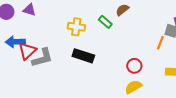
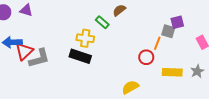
yellow cross: (76, 27) -> (85, 38), moved
red circle: (134, 66) -> (146, 57), moved

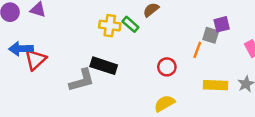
yellow cross: (85, 38) -> (110, 26), moved
red circle: (146, 57) -> (167, 67), moved
gray L-shape: (39, 58) -> (82, 80), moved

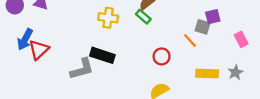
green rectangle: (130, 24) -> (143, 17), moved
blue arrow: (21, 49) -> (25, 39), turned -60
orange line: (197, 50) -> (190, 41), turned -63

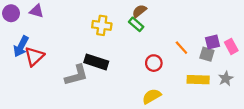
purple square: (213, 17) -> (212, 42), moved
gray square: (202, 27) -> (207, 54), moved

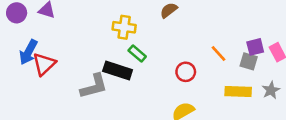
green rectangle: (136, 24) -> (137, 53), moved

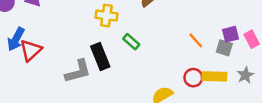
green rectangle: (137, 53) -> (131, 42), moved
black rectangle: (118, 71) -> (100, 57), turned 50
red circle: (186, 72) -> (193, 78), moved

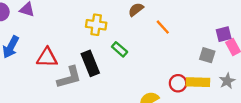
purple square: (231, 34) -> (224, 34), moved
orange line: (196, 40) -> (163, 27), moved
red triangle: (31, 50) -> (47, 58), moved, turned 45

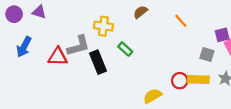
orange line: (163, 27) -> (181, 21), moved
gray L-shape: (69, 77) -> (78, 46), moved

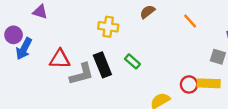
purple circle: (14, 14) -> (14, 35), moved
gray L-shape: (78, 46) -> (82, 74), moved
green rectangle: (125, 49) -> (132, 61), moved

